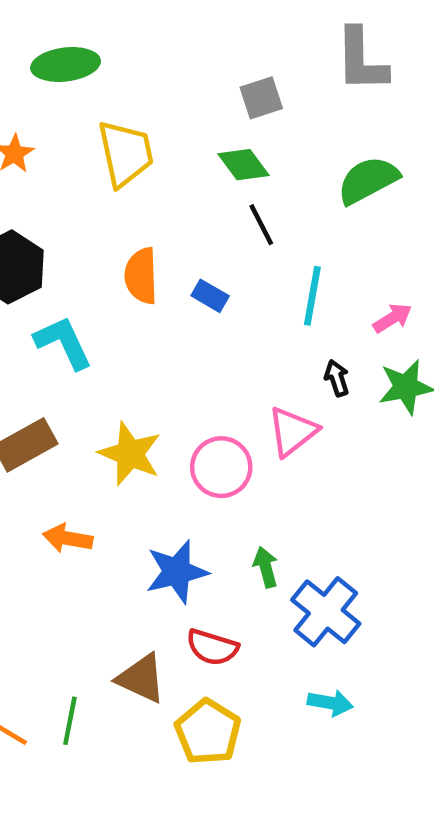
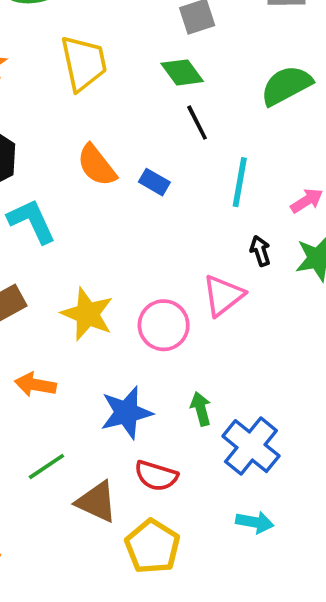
orange semicircle: (141, 276) -> (97, 165), turned -36
green line: (70, 721) -> (46, 466), moved, turned 45

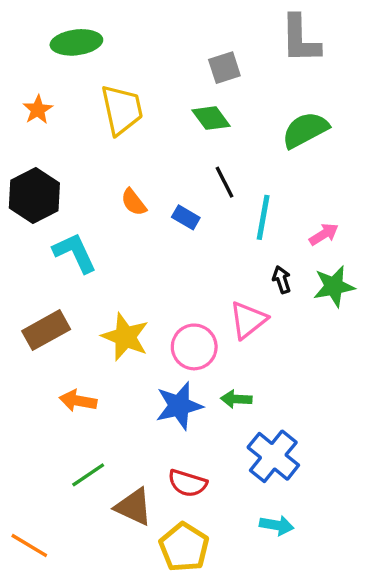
black line: (197, 123) -> (224, 182), moved
orange semicircle: (97, 165) -> (134, 202), size x0.7
green arrow: (201, 409) -> (236, 399), moved, turned -72
blue star: (126, 413) -> (179, 406), moved

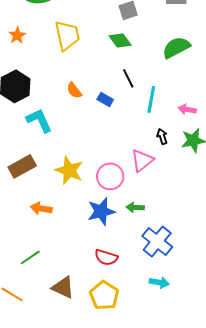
pink arrow: (324, 234) -> (187, 109), turned -138
green line: (88, 475) -> (30, 257), moved
brown triangle: (134, 507) -> (63, 287), moved

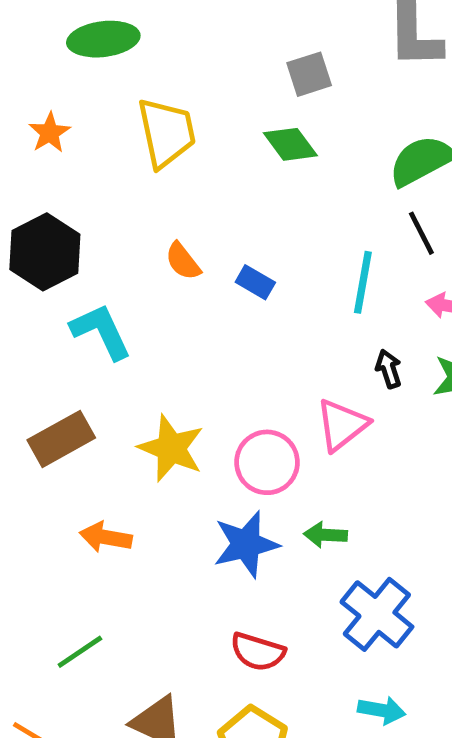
black line: (128, 78) -> (421, 233), moved

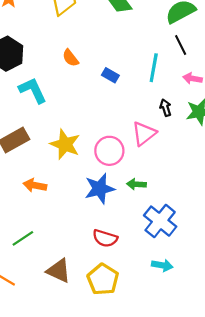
blue rectangle: (255, 282) -> (110, 75), moved

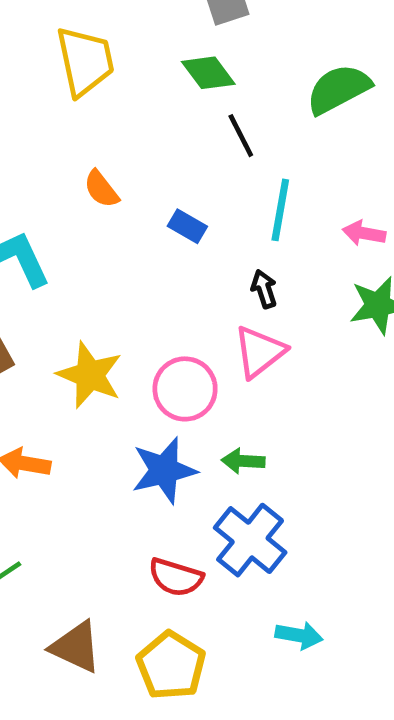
black line: (181, 45) -> (241, 136), moved
black arrow: (166, 108) -> (264, 289), moved
blue cross: (160, 221) -> (250, 540), moved

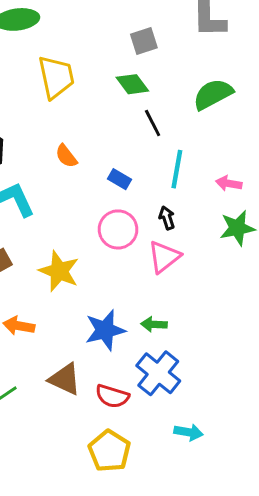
pink circle: (185, 389) -> (118, 229), moved
brown triangle: (76, 647) -> (65, 379), moved

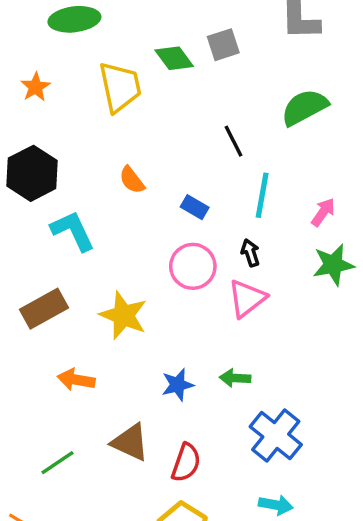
green diamond: (132, 84) -> (174, 58), moved
pink arrow: (229, 183) -> (323, 212), turned 115
blue star: (105, 330) -> (178, 385), size x0.7
blue cross: (158, 373) -> (276, 436), moved
red semicircle: (112, 396) -> (186, 463), turned -88

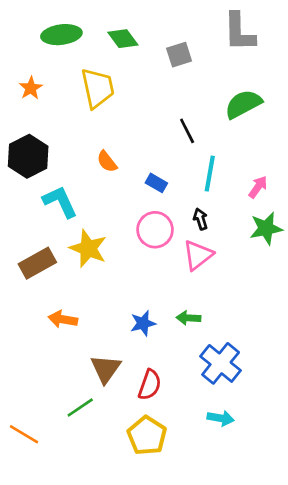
green diamond: (174, 58) -> (123, 39), moved
yellow star: (123, 315) -> (88, 248), moved
brown triangle: (130, 442) -> (106, 369), turned 40
green line: (57, 463) -> (80, 408), moved

